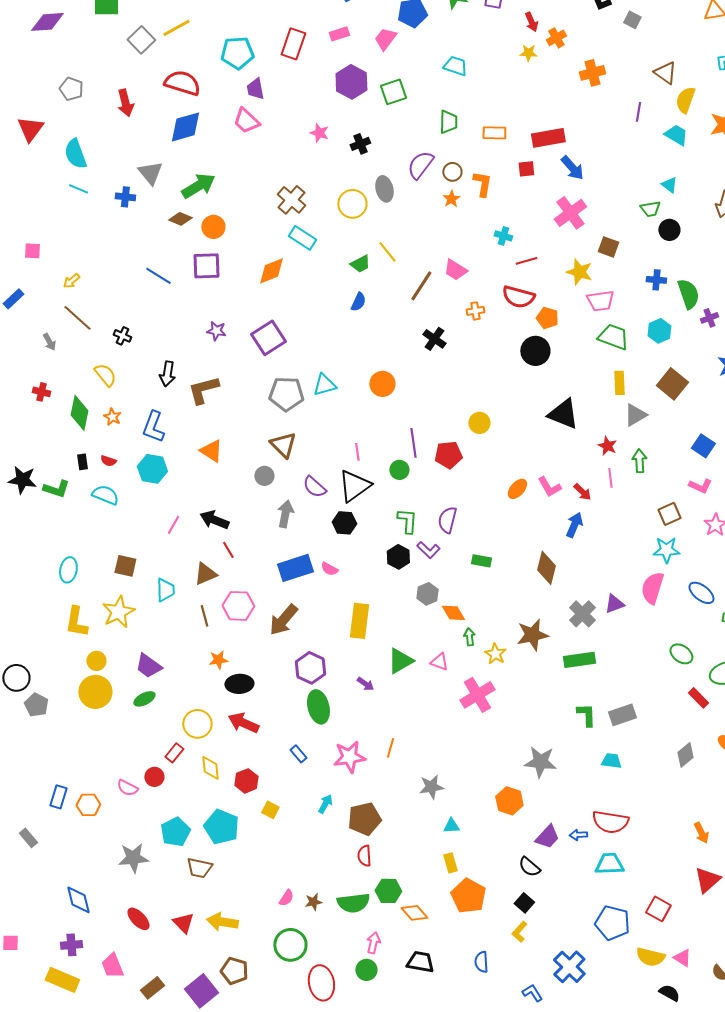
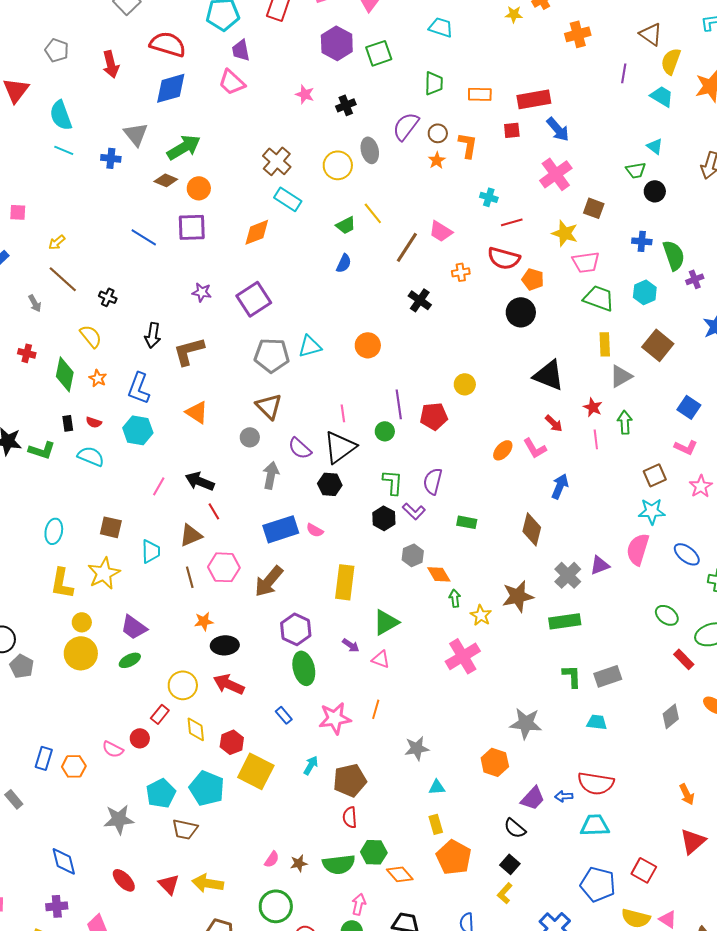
red arrow: (582, 492) -> (554, 423), moved
pink triangle: (439, 662) -> (381, 659), moved
yellow square: (270, 810) -> (256, 771), size x2.0

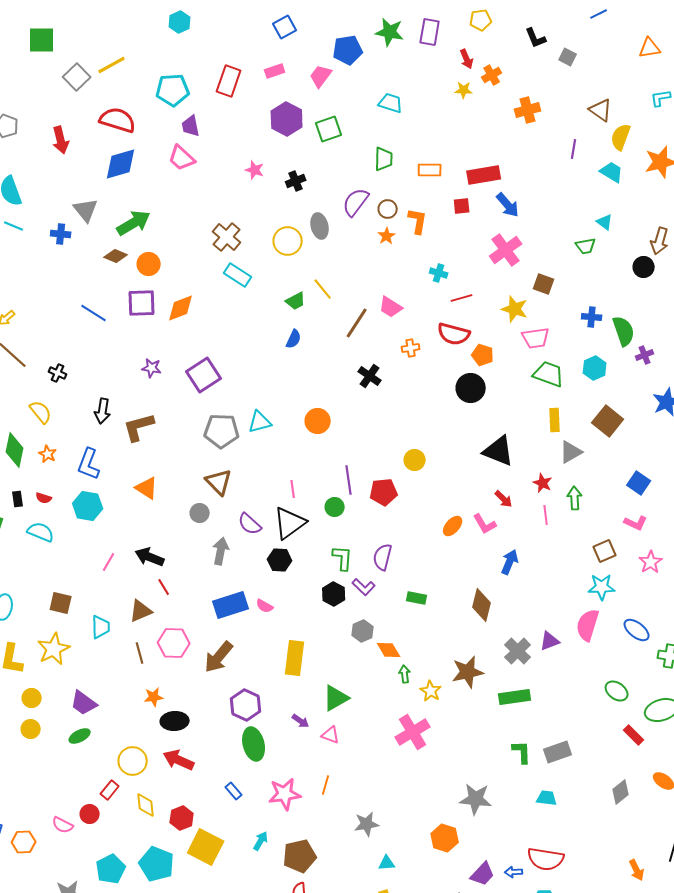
black circle: (655, 191) -> (644, 267), moved
orange diamond: (257, 232) -> (181, 308), moved
yellow circle: (81, 653) -> (31, 729), size x0.6

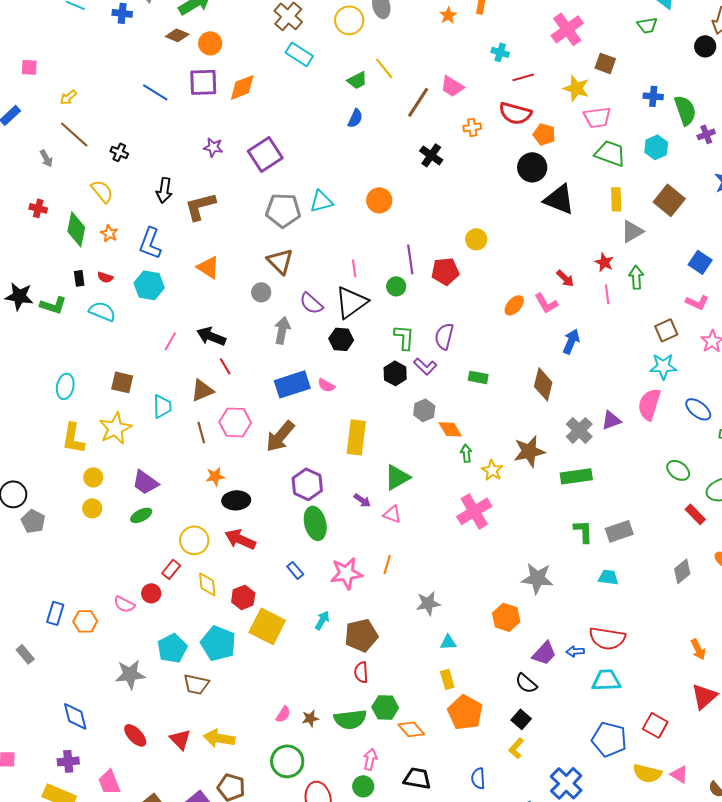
black triangle: (499, 451) -> (559, 199), moved

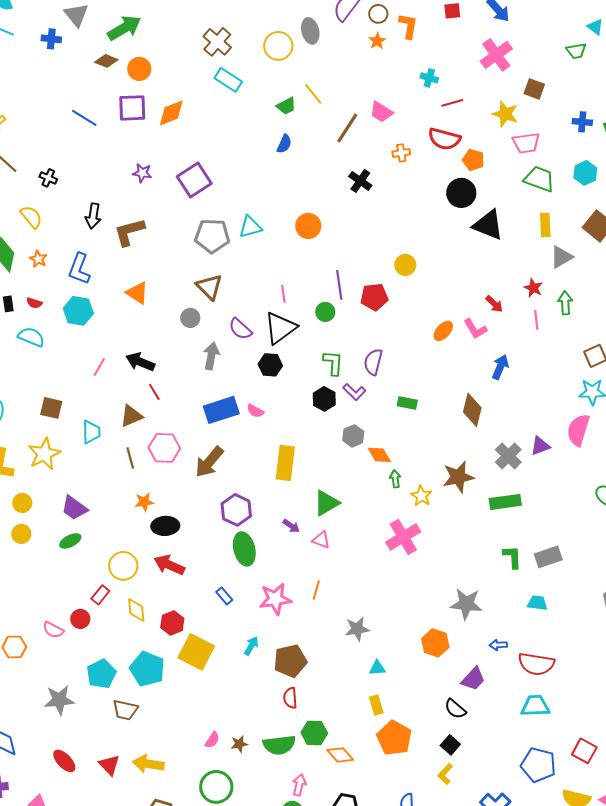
blue arrow: (575, 651) -> (498, 645), moved

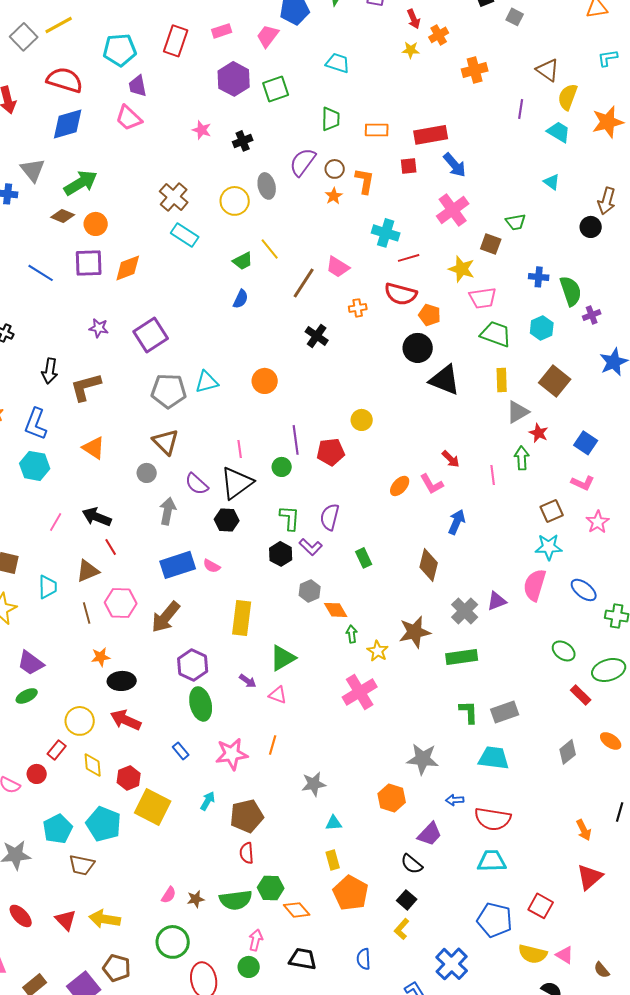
green trapezoid: (576, 51) -> (516, 222), moved
cyan cross: (429, 78) -> (386, 233), size x1.5
red star: (533, 288) -> (539, 433), moved
green rectangle: (407, 403) -> (364, 558), turned 54
cyan trapezoid: (537, 603) -> (494, 758), size x1.5

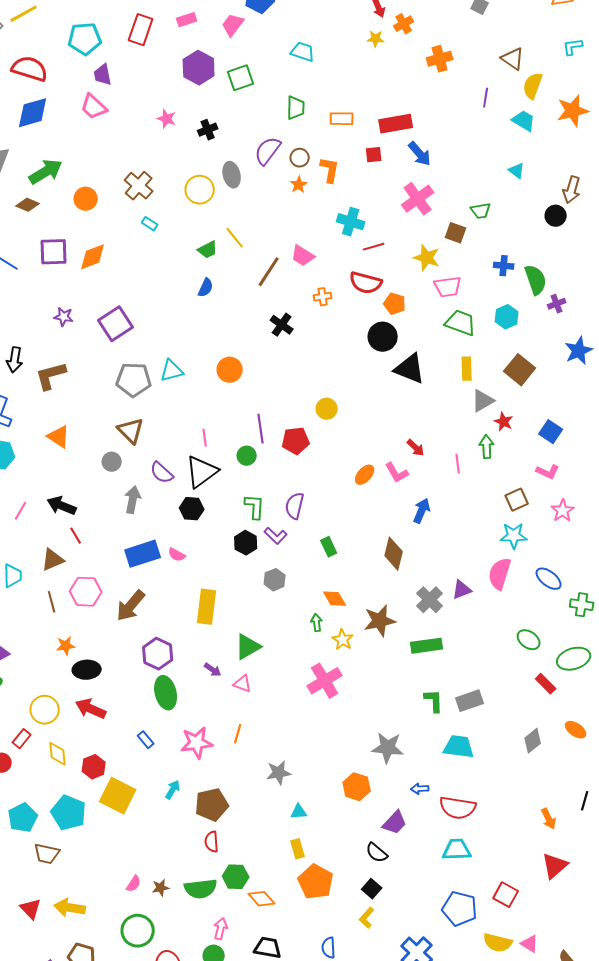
orange circle: (96, 224) -> (86, 199), moved
cyan rectangle: (185, 235) -> (150, 224), size x0.6
orange diamond: (336, 610) -> (335, 599), moved

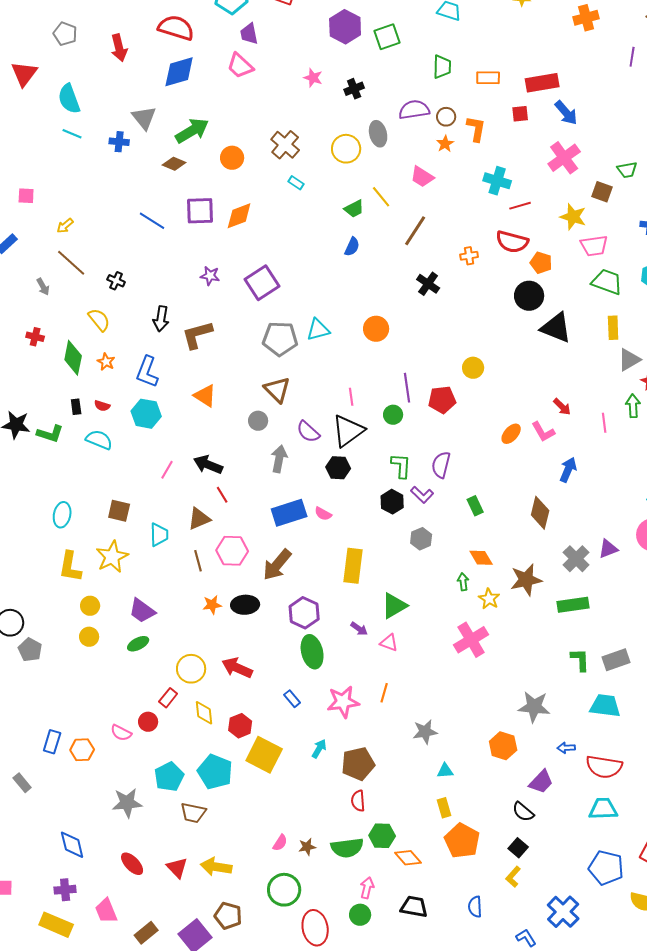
purple semicircle: (268, 151) -> (414, 110), turned 44
pink trapezoid: (303, 256) -> (422, 177), moved
black ellipse: (87, 670) -> (245, 605), moved

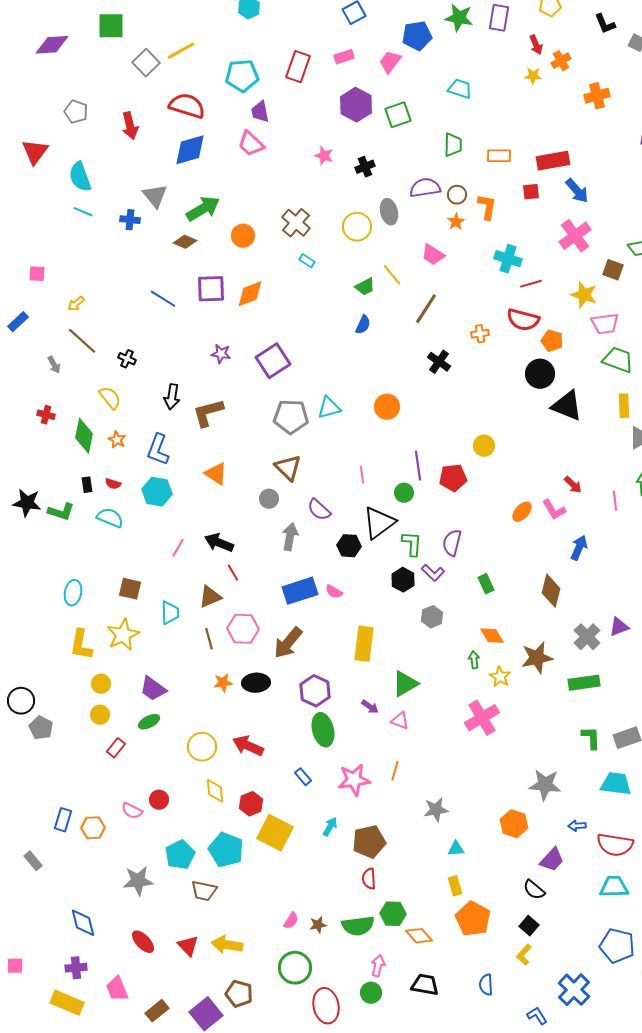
black triangle: (348, 431) -> (379, 523), moved
red rectangle: (168, 698) -> (116, 748), moved

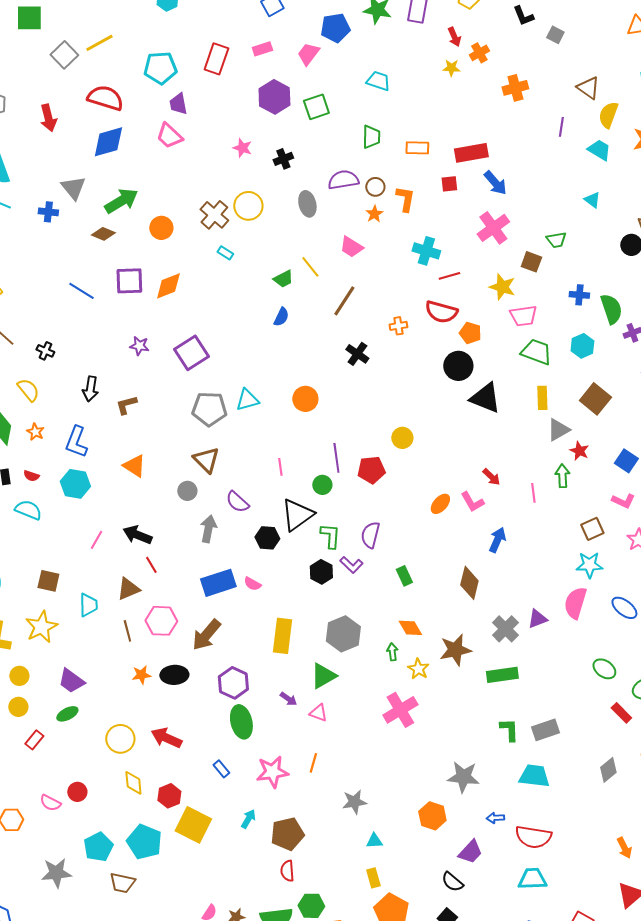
yellow circle: (357, 227) -> (248, 206), moved
brown L-shape: (208, 413) -> (126, 405), size x0.7
gray hexagon: (432, 617) -> (343, 634), moved, size x1.6

